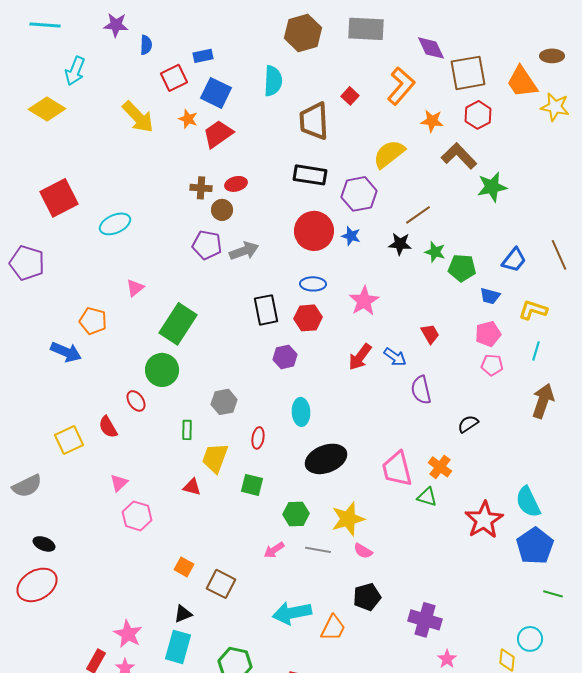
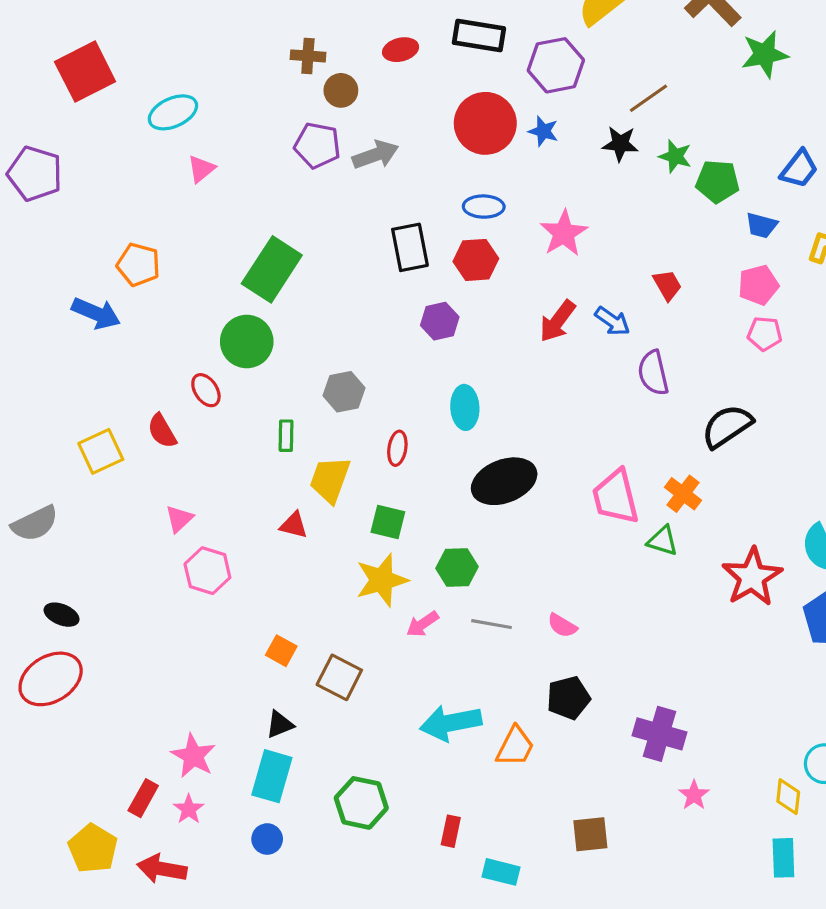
red ellipse: (236, 184) -> (401, 50), moved
pink triangle: (135, 288) -> (201, 169), moved
black semicircle: (468, 424) -> (727, 426), size x1.6
yellow star: (348, 519) -> (382, 580), moved

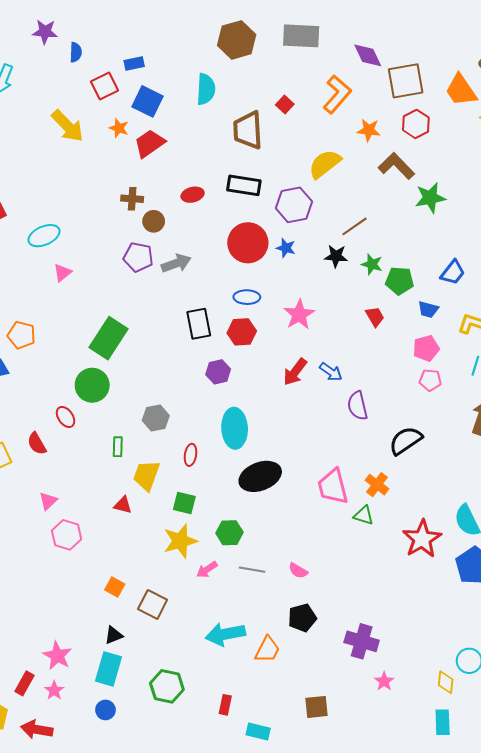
red trapezoid: (667, 285) -> (375, 317), moved
cyan ellipse: (465, 407) -> (235, 428), size x1.4

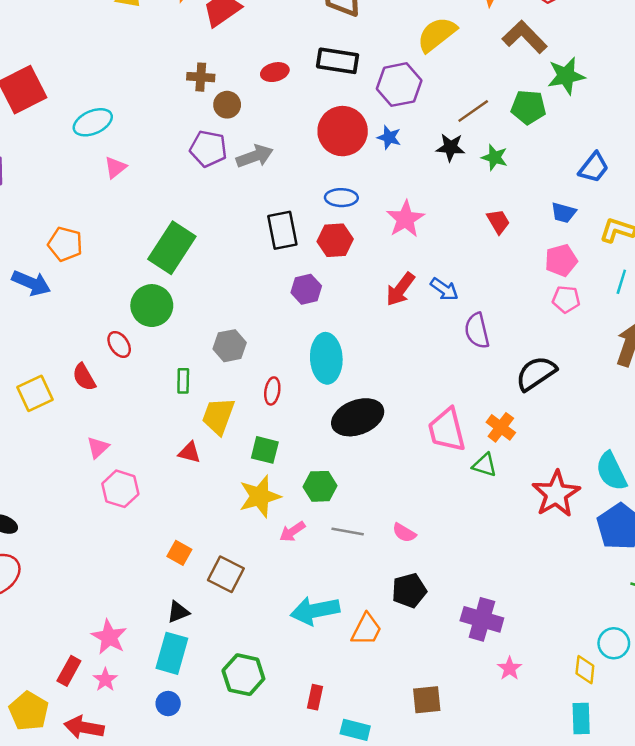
green pentagon: (400, 281) -> (528, 107), moved

